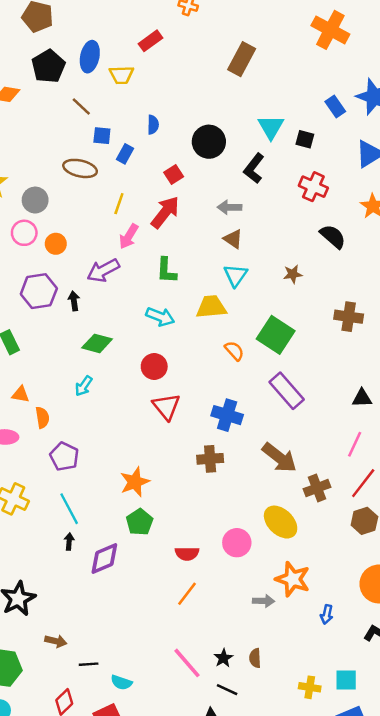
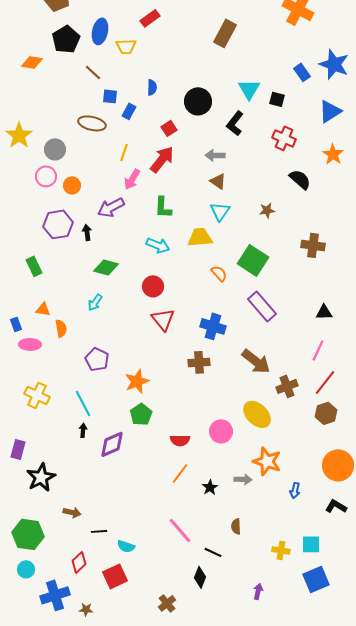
purple pentagon: (64, 456) -> (97, 359), moved
black star: (223, 658) -> (210, 487), moved

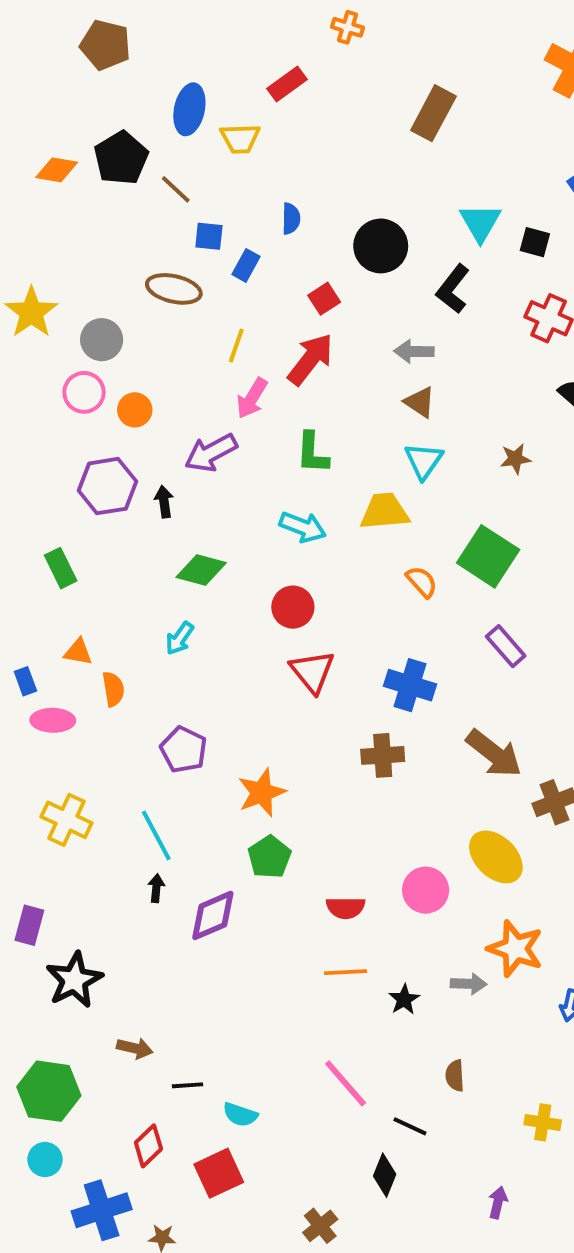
black pentagon: (66, 39) -> (121, 158), moved
purple rectangle: (262, 306) -> (506, 646), size x0.7
orange line: (180, 473) -> (346, 972), turned 50

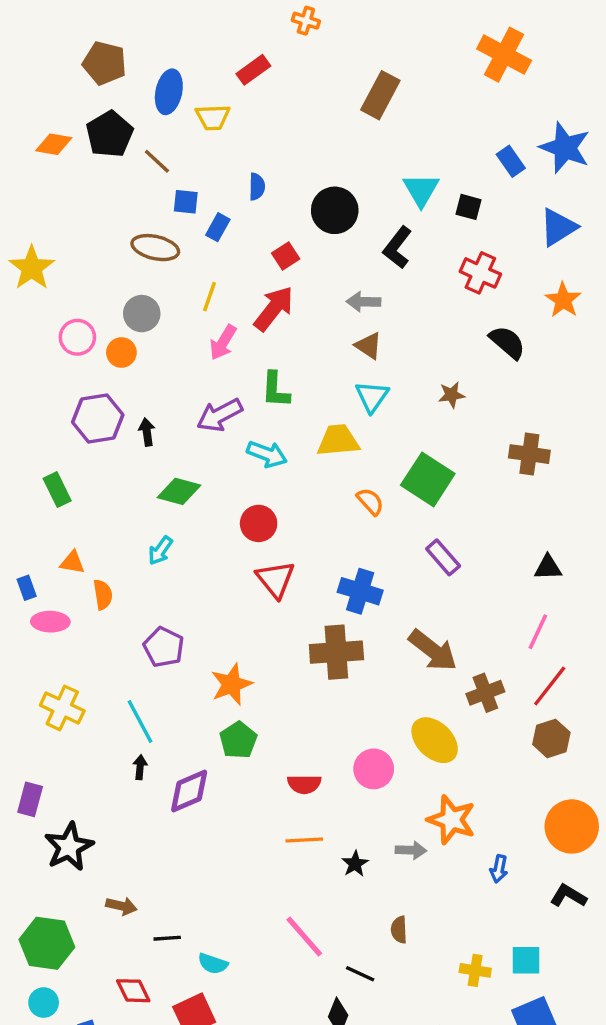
brown pentagon: (105, 45) -> (105, 63), moved
gray circle: (102, 340) -> (142, 314), moved
purple arrow: (211, 453) -> (220, 415), moved
brown cross: (383, 755) -> (336, 652), size x1.4
red diamond: (148, 1146) -> (133, 991), turned -72

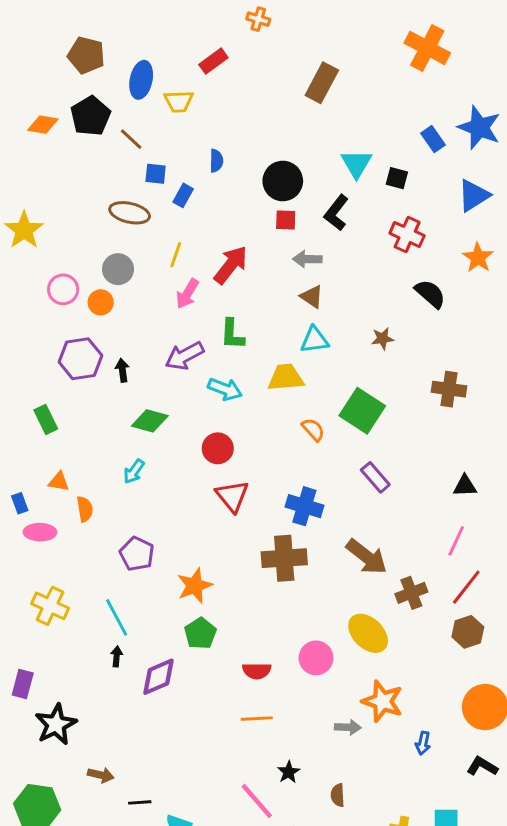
red square: (286, 256) -> (286, 220), moved, turned 35
cyan triangle: (372, 397) -> (315, 340), turned 48
black star: (355, 864) -> (289, 772), moved

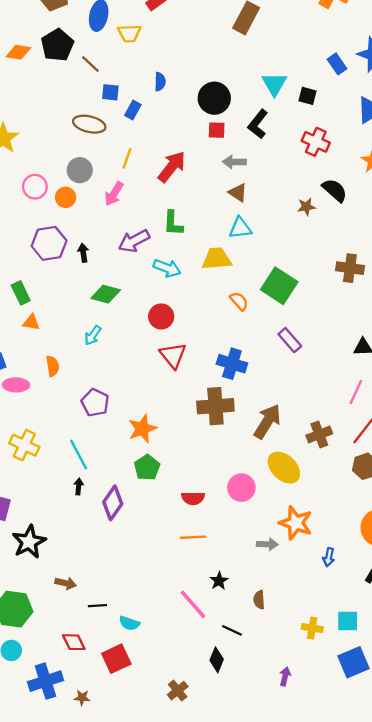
pink arrow: (187, 294) -> (114, 194), moved
brown star: (382, 339) -> (306, 207), moved
orange triangle: (59, 482) -> (31, 322), moved
brown arrow: (367, 557) -> (267, 422), moved, turned -96
purple diamond: (158, 677) -> (113, 503), turned -32

